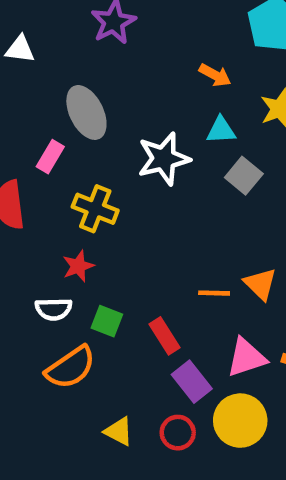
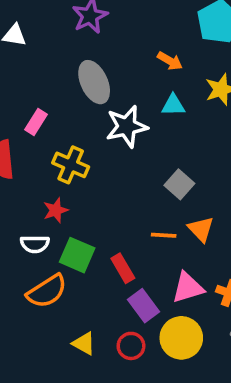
gray ellipse: (86, 112) -> (94, 82), moved
gray square: (244, 176) -> (179, 184), moved
green square: (107, 321) -> (77, 255), size x1.4

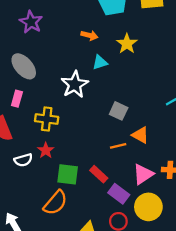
gray ellipse: (94, 82) -> (24, 66), moved
white semicircle: (35, 244) -> (23, 160), moved

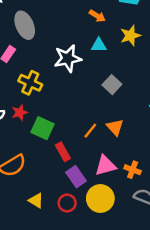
gray square: (119, 111) -> (112, 85), moved
orange line: (118, 146) -> (90, 131), turned -56
green square: (68, 174) -> (43, 128), moved

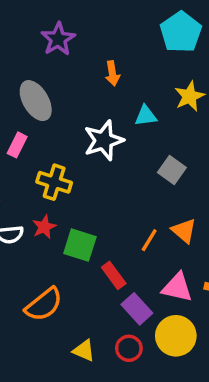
orange arrow: (97, 16) -> (112, 73), moved, turned 56
pink triangle: (105, 166) -> (177, 288), turned 35

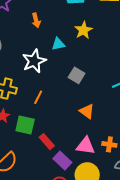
orange line: (149, 240) -> (38, 97), moved

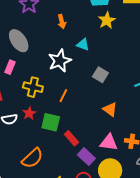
yellow star: (83, 30) -> (107, 20), moved
cyan triangle: (58, 44) -> (83, 45), turned 32

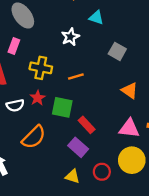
white star: (60, 61) -> (70, 37), size x0.7
orange line: (63, 96) -> (76, 77), turned 48
purple rectangle: (86, 157) -> (78, 147), moved
orange semicircle: (32, 158) -> (34, 137), moved

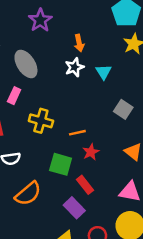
cyan triangle: (96, 18) -> (104, 72), turned 35
white star: (70, 37) -> (74, 67), moved
red star: (37, 98) -> (91, 152), moved

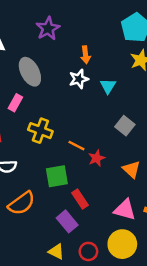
orange line: (77, 133) -> (76, 146), turned 35
red star: (91, 152) -> (96, 158), moved
green square: (61, 164) -> (57, 176), turned -30

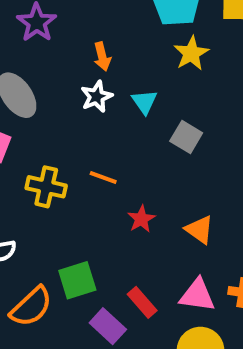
gray square: (125, 126) -> (186, 137), moved
orange line: (76, 146) -> (103, 178), moved
green square: (57, 176) -> (77, 280), moved
red rectangle: (80, 199) -> (142, 302), moved

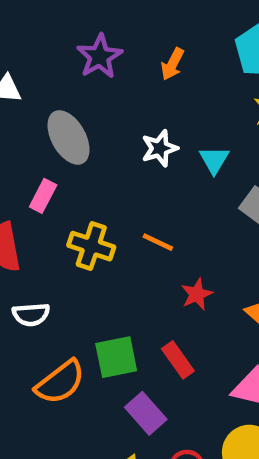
orange arrow: (102, 57) -> (172, 64), moved, turned 36
red rectangle: (142, 302) -> (178, 360), moved

